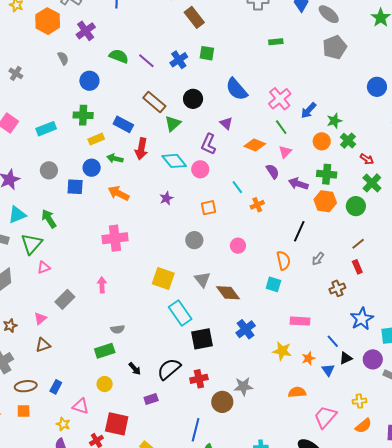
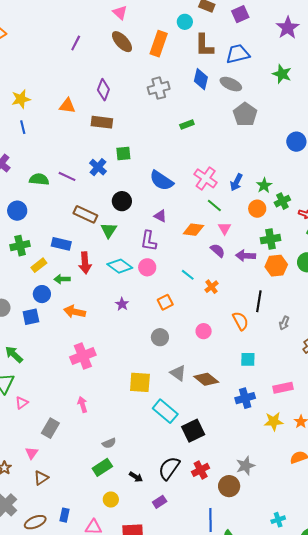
brown rectangle: (194, 17) -> (102, 122), turned -30
green cross: (348, 141) -> (282, 201), turned 35
orange semicircle: (283, 260) -> (240, 321), moved
blue cross: (246, 329) -> (245, 398), moved, turned 36

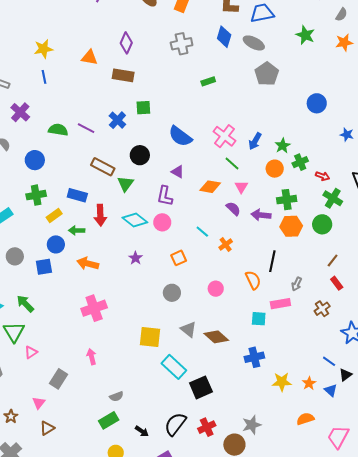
pink rectangle: (283, 388) -> (280, 304), moved

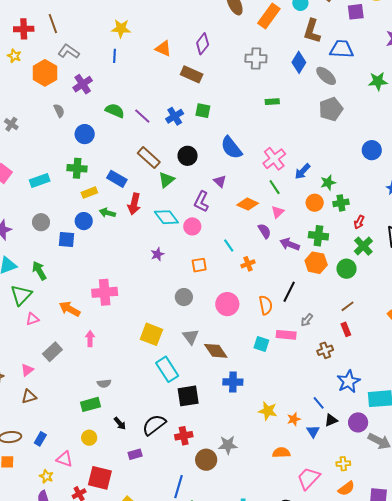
green star: (305, 35) -> (378, 81), turned 30
red arrow: (323, 176) -> (359, 222), turned 80
orange arrow: (88, 264) -> (70, 309), moved
pink circle: (216, 289) -> (227, 304), size x1.5
blue cross: (254, 357) -> (233, 382), moved

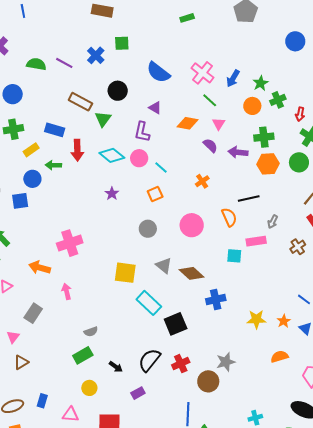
cyan line: (229, 246) -> (161, 167), moved
black line: (289, 292) -> (249, 199), turned 65

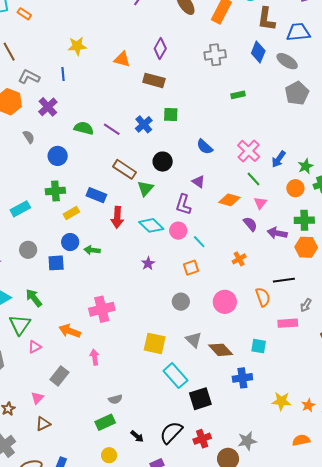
blue line: (23, 11) -> (63, 74), moved
blue semicircle: (158, 72) -> (205, 147), size x0.7
green arrow: (53, 165) -> (92, 250), moved
cyan square: (234, 256) -> (259, 346), moved

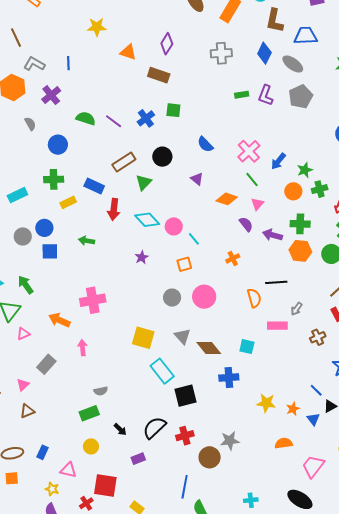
yellow star: (77, 46) -> (97, 27), moved
brown rectangle: (125, 169) -> (124, 162), turned -70
purple L-shape: (183, 205) -> (266, 95), moved
blue circle: (70, 242) -> (44, 228), moved
pink circle: (225, 302) -> (204, 297), moved

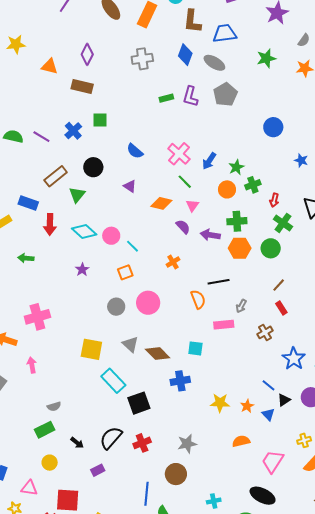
brown circle: (210, 457) -> (176, 474), moved

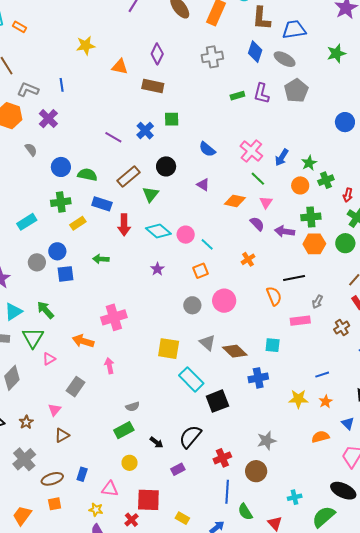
green semicircle: (13, 136) -> (87, 175), moved
blue line: (268, 385) -> (322, 375), moved, turned -56
blue triangle: (268, 414) -> (348, 423), moved
red cross: (142, 443) -> (222, 458), moved

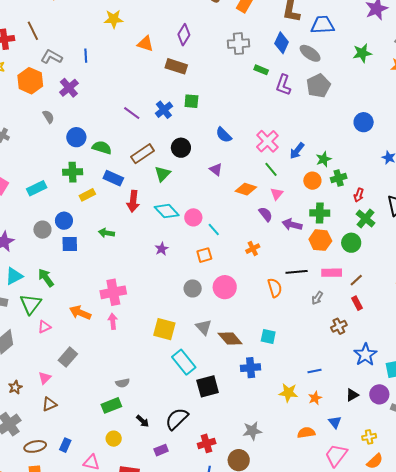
green rectangle: (237, 96) -> (261, 70), moved, turned 32
pink rectangle: (300, 321) -> (332, 273), moved
pink arrow: (109, 366) -> (113, 321), moved

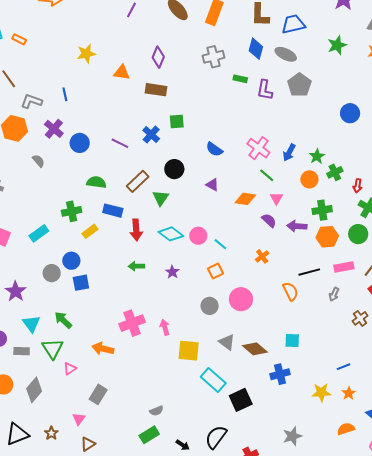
blue circle: (76, 137) -> (80, 143), moved
green arrow: (106, 233) -> (136, 266), moved
cyan triangle: (14, 276) -> (31, 324), turned -30
pink arrow: (113, 321) -> (165, 327), moved

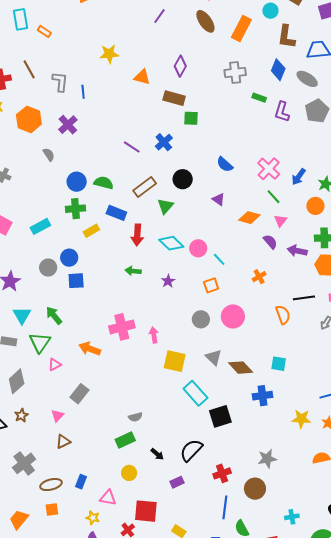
gray L-shape: (31, 101) -> (60, 82), moved, turned 70
green square: (177, 121) -> (191, 118), moved
blue circle: (80, 143) -> (77, 182), moved
brown star: (51, 433) -> (21, 415), moved

